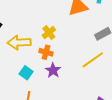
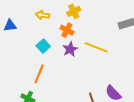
yellow arrow: (19, 42) -> (43, 15), size x0.6
yellow line: (93, 60) -> (96, 47), moved, turned 45

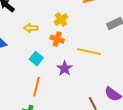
purple star: (70, 49) -> (65, 68), moved

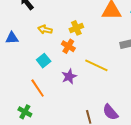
orange line: (36, 87) -> (38, 88), turned -60

